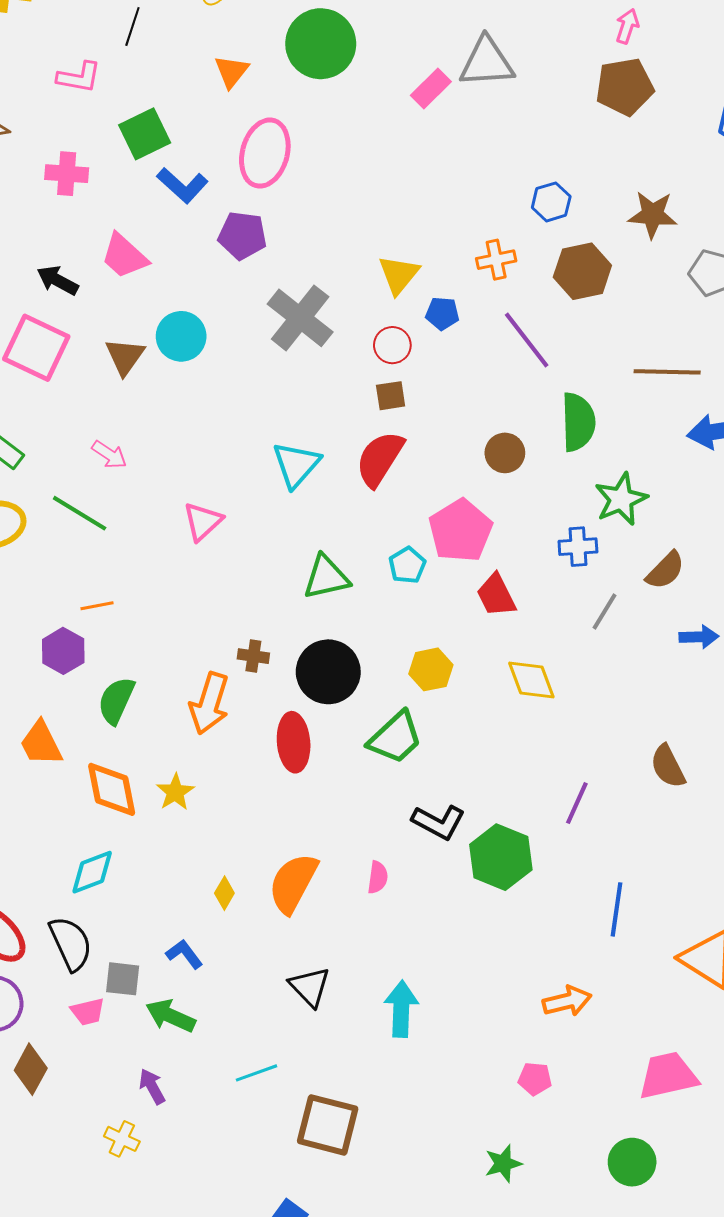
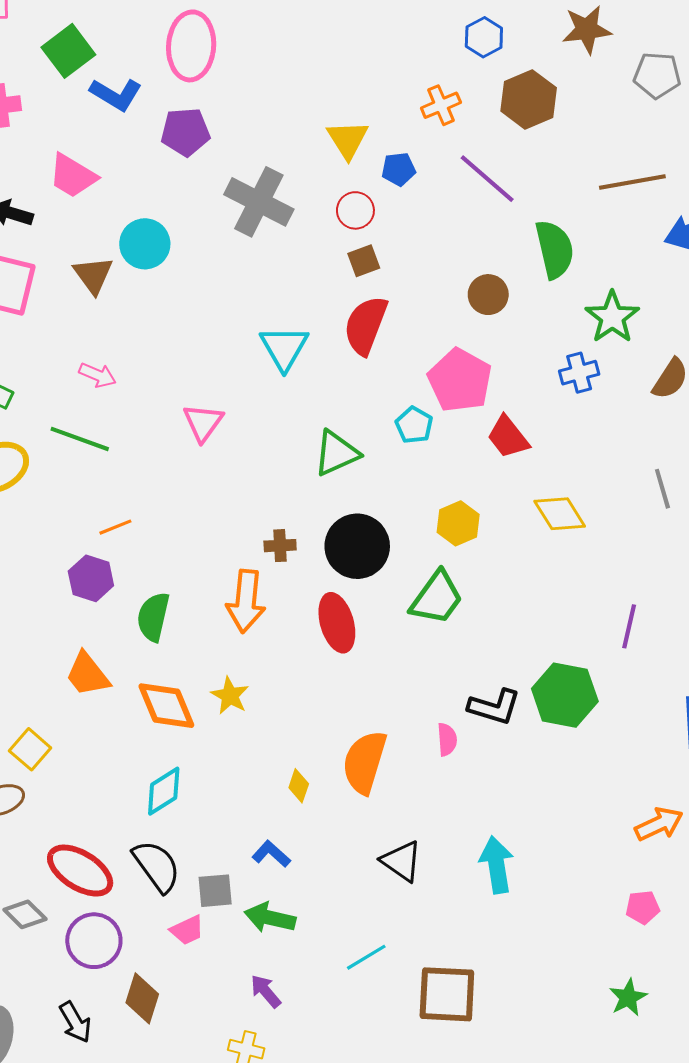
gray line: (604, 611) -> (662, 489), moved, turned -36
black L-shape: (439, 822) -> (494, 707), moved

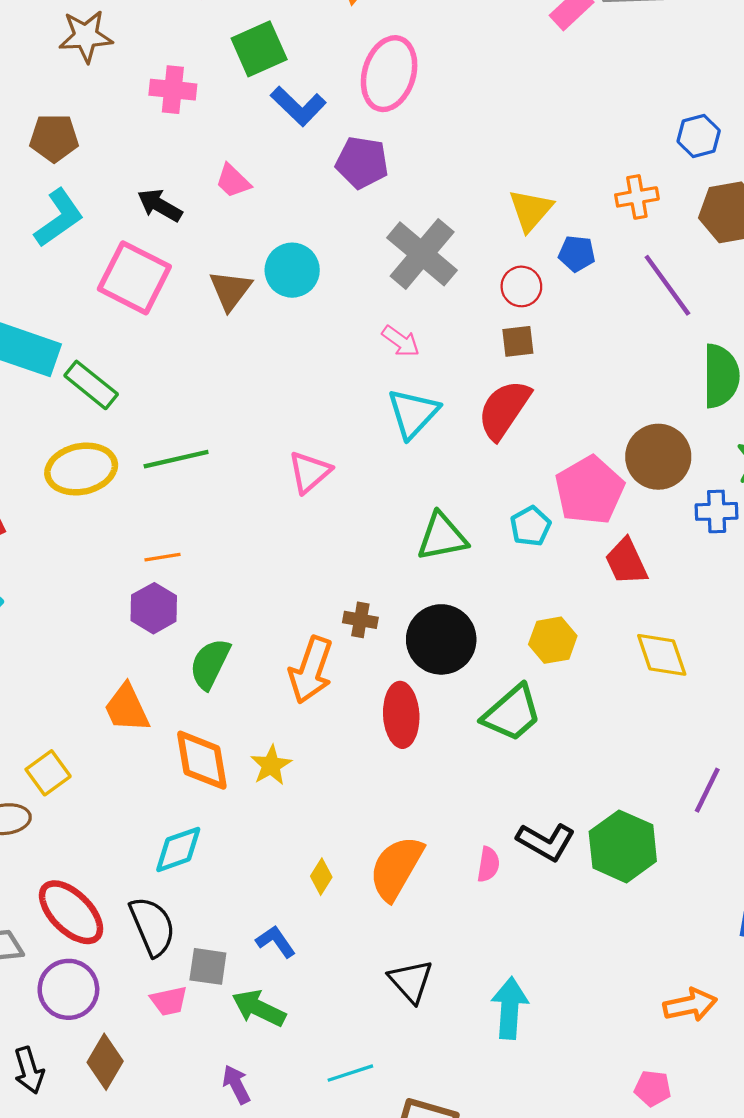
pink trapezoid: (73, 176) -> (233, 181), size x0.7
brown circle: (488, 295) -> (658, 457), moved, size x1.5
pink arrow: (97, 375) -> (401, 341), moved
green line: (80, 439) -> (176, 459), turned -46
orange line: (115, 527) -> (162, 557), moved

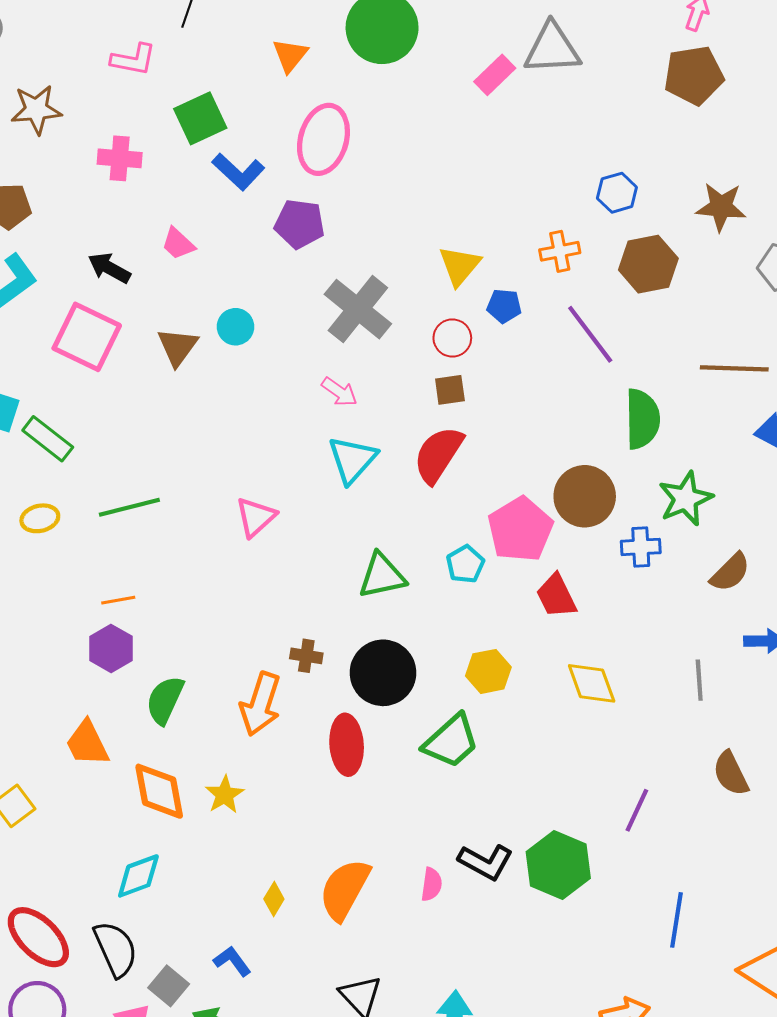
cyan circle: (292, 270) -> (236, 327), size x0.7
yellow ellipse: (81, 469) -> (40, 518), size x0.6
gray square: (208, 966) -> (169, 986), turned 33

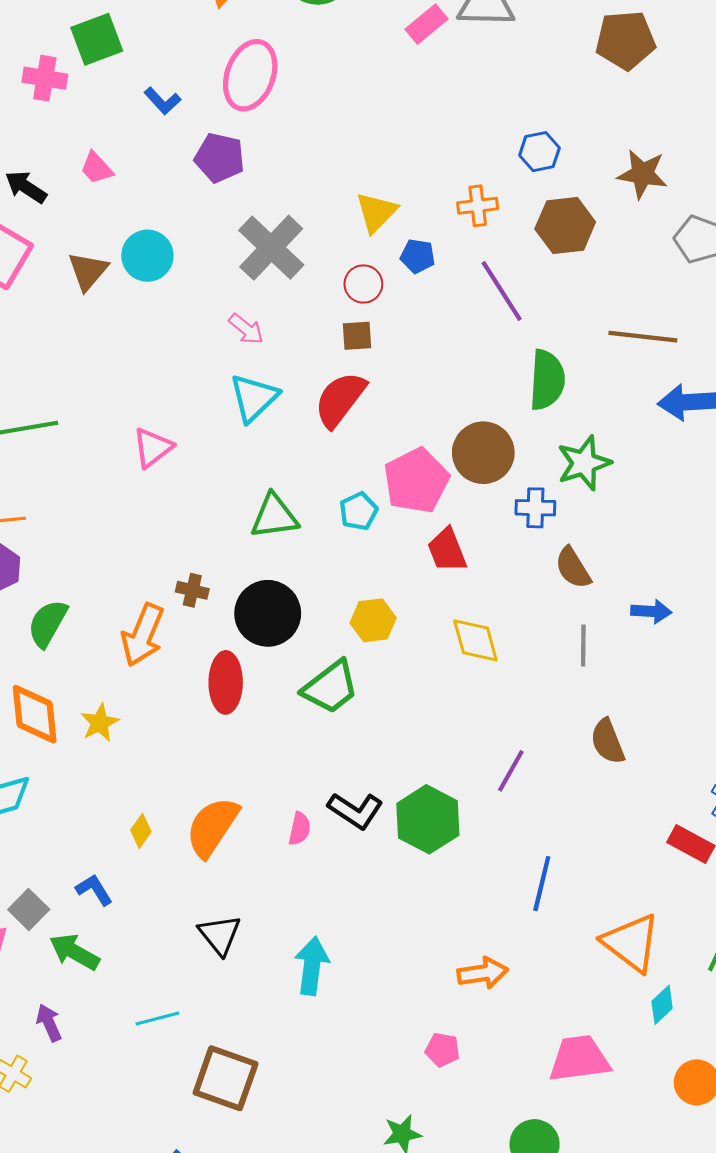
green square: (200, 118) -> (97, 39), moved
blue L-shape: (238, 172) -> (163, 101), size x0.7
cyan circle: (236, 327) -> (147, 256), size x1.4
brown semicircle: (730, 572) -> (573, 568), moved, turned 99

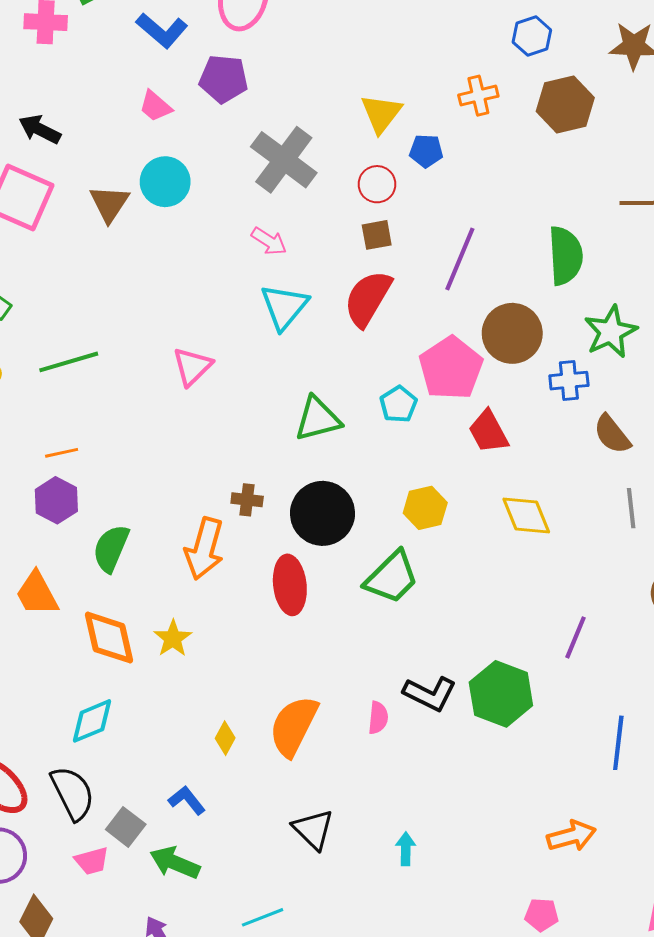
blue L-shape: (163, 101) -> (162, 30), size x1.4
pink trapezoid: (97, 168) -> (155, 106), moved
purple line: (502, 291) -> (460, 259), moved, turned 62
cyan arrow: (312, 966) -> (406, 849), size x0.6

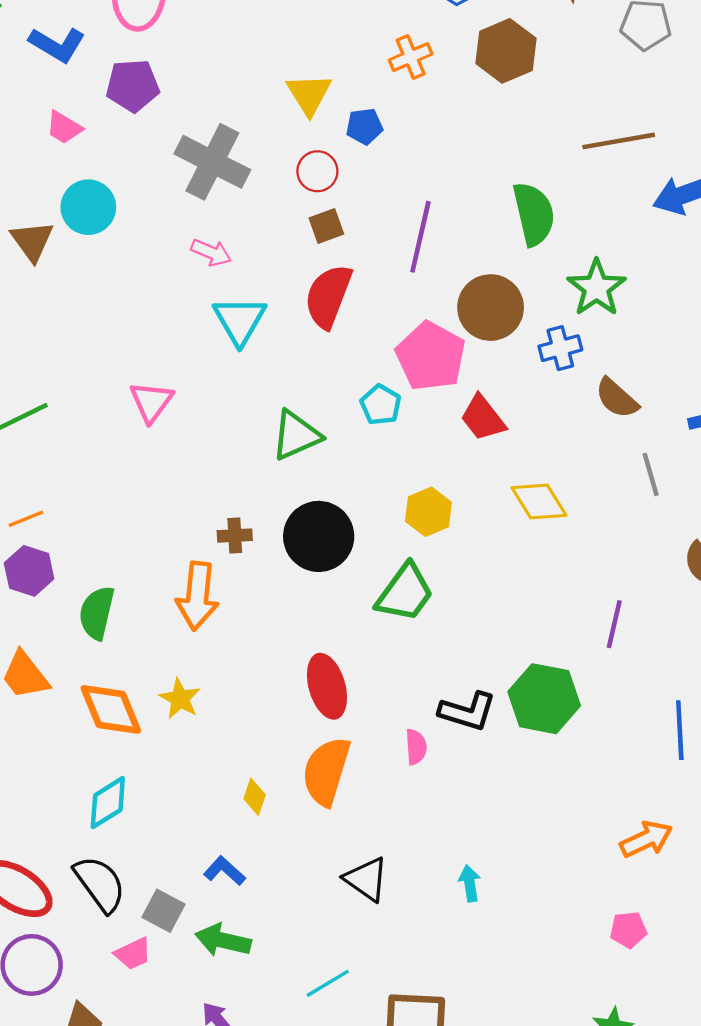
red ellipse: (290, 585) -> (327, 686), moved

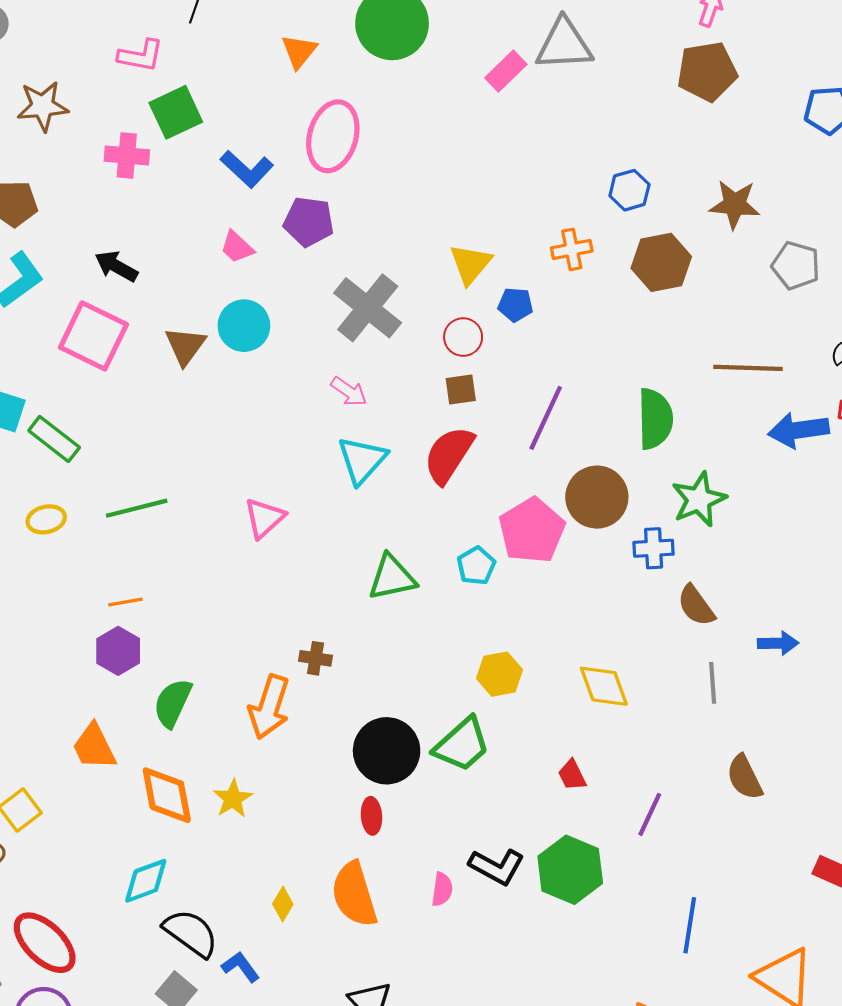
red trapezoid: (483, 418) -> (572, 775), moved, size x0.7
black circle: (319, 536) -> (387, 751), moved
red ellipse: (327, 686) -> (372, 816), size x0.6
orange semicircle: (326, 771) -> (354, 894), turned -46
black semicircle: (100, 884) -> (191, 933), moved, turned -30

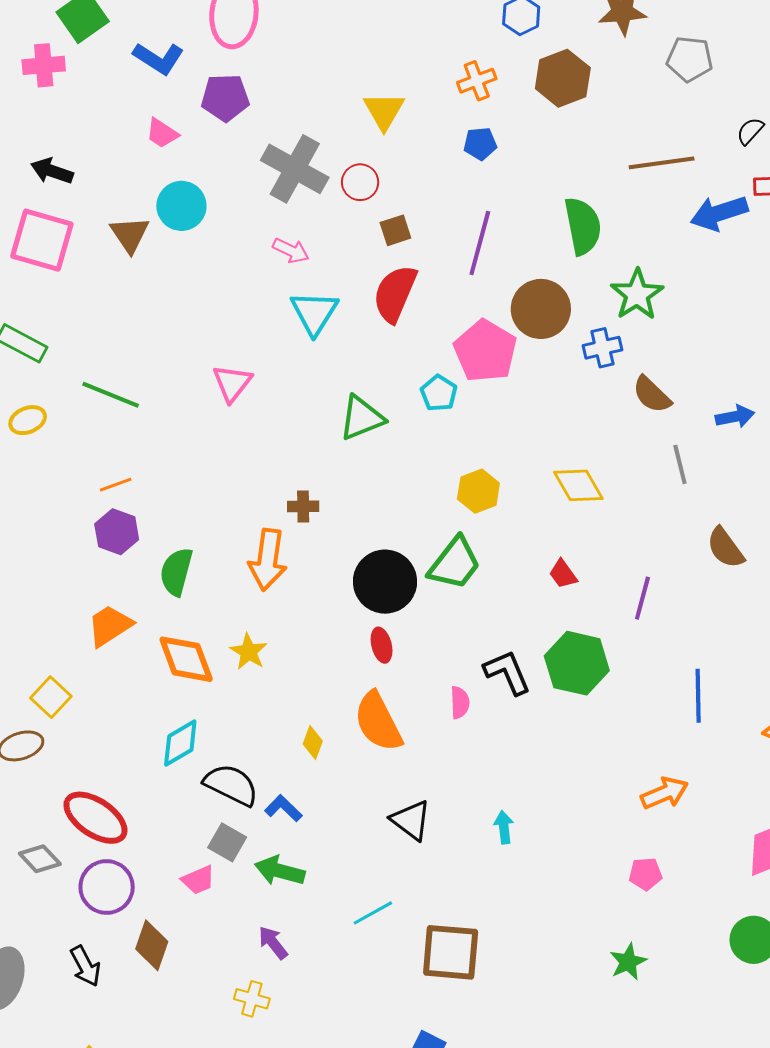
blue pentagon: (515, 305) -> (480, 144), moved
red circle: (463, 337) -> (360, 182), moved
green line: (137, 508) -> (111, 395), turned 46
orange trapezoid: (94, 747) -> (110, 626), turned 93
black L-shape: (497, 867) -> (507, 672), turned -132

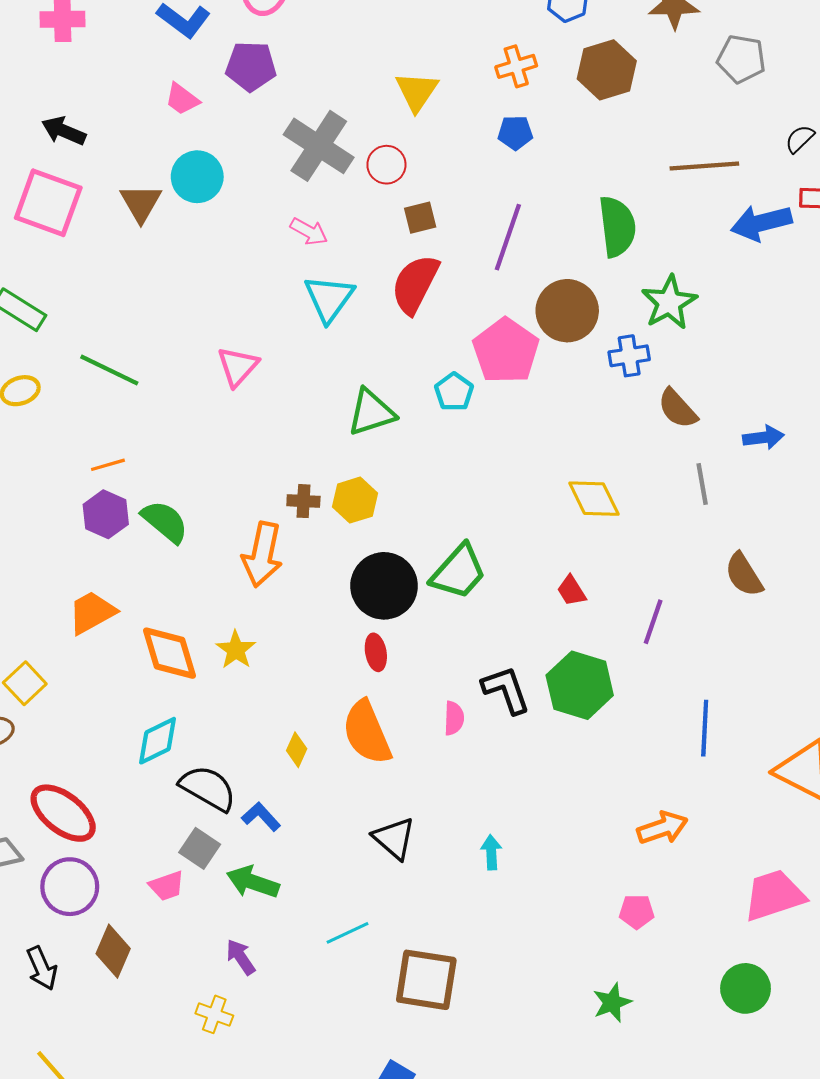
yellow hexagon: (478, 491) -> (355, 500), moved
green semicircle: (176, 572) -> (165, 522), moved, turned 111

